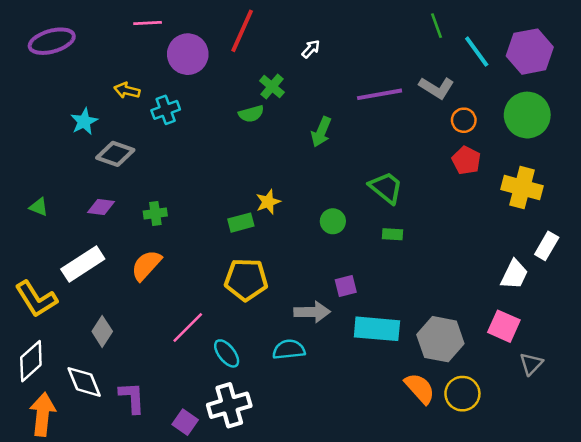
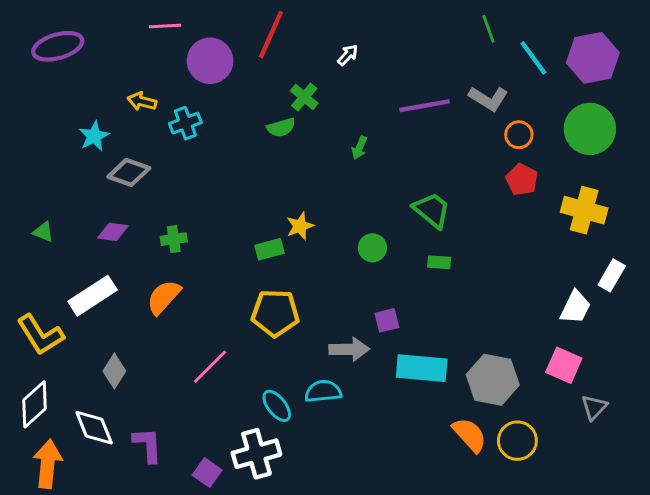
green arrow: (321, 132) -> (359, 148), size x0.7
cyan ellipse: (227, 353) -> (277, 406), moved

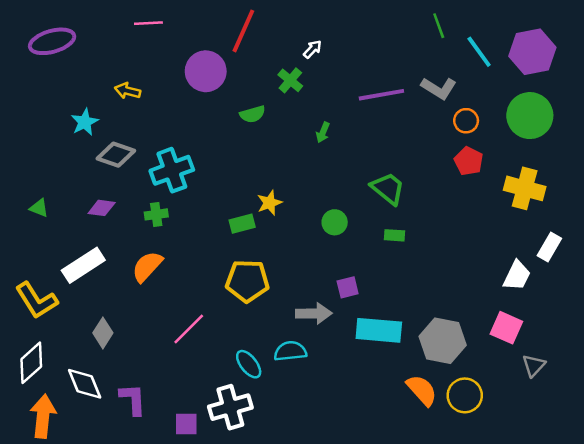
purple circle: (210, 61) -> (206, 71), moved
green cross: (304, 97) -> (290, 80), moved
cyan cross: (185, 123) -> (172, 170), moved, size x1.5
purple square: (207, 473) -> (186, 424), turned -35

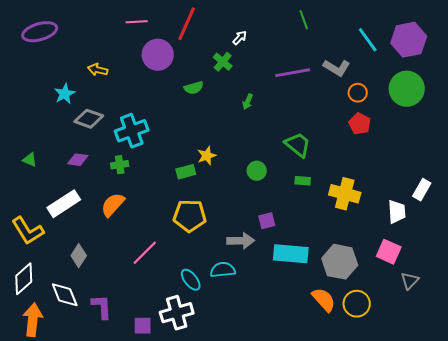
pink line: (148, 23) -> (137, 22), moved
green line: (439, 26) -> (304, 20), moved
yellow cross: (525, 188) -> (345, 194), moved
white trapezoid: (517, 276) -> (397, 212), turned -30

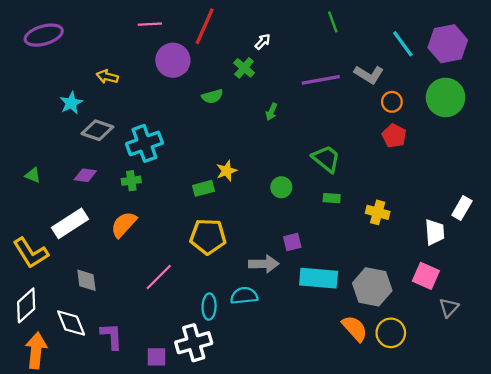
yellow cross: (345, 194) -> (378, 212), size x0.7
gray diamond: (79, 256) -> (86, 280), turned -40
cyan ellipse: (191, 280) -> (209, 307), turned 40

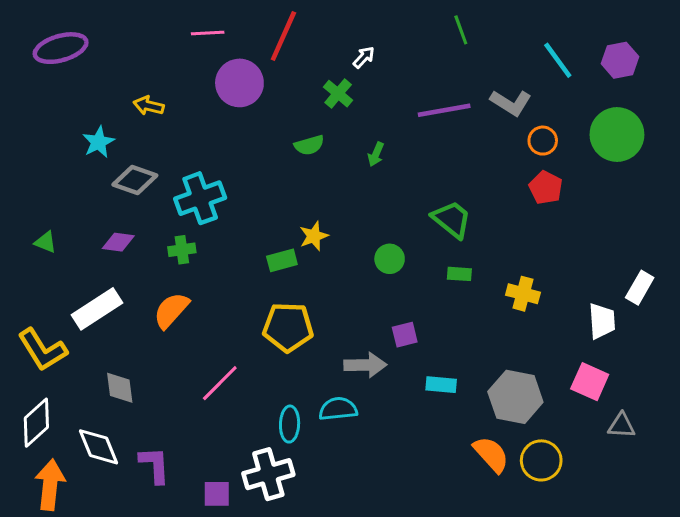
purple hexagon: (448, 44) -> (620, 60), size x0.7
green semicircle: (212, 96) -> (309, 145), moved
cyan rectangle: (319, 278) -> (441, 385), size x0.6
gray triangle: (449, 308) -> (622, 426), turned 50

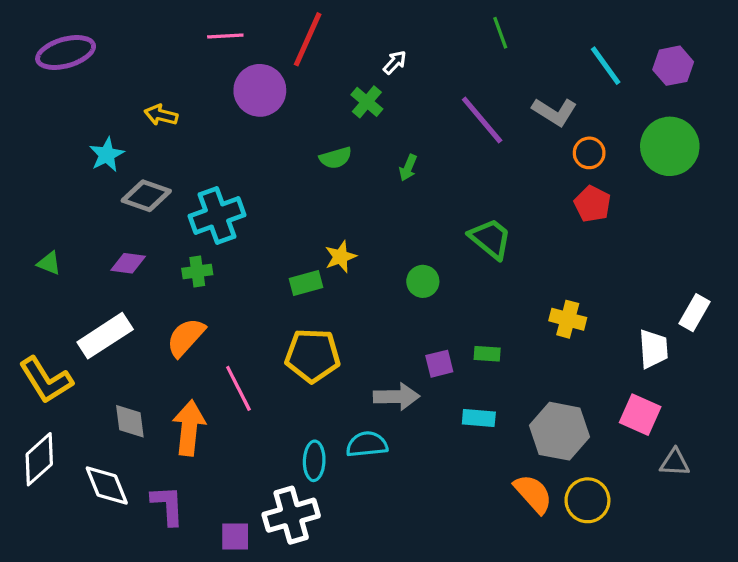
purple line: (444, 110) -> (482, 120), turned 60
green rectangle: (459, 274) -> (487, 354), moved
pink line: (220, 383) -> (238, 388), moved, turned -72
orange arrow: (50, 485) -> (189, 428), moved

